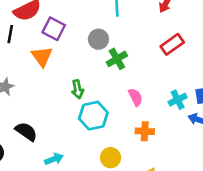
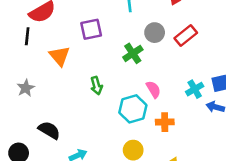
purple square: (54, 29) -> (91, 29), moved, turned -35
gray circle: (98, 39) -> (155, 33), moved
cyan hexagon: (93, 116) -> (133, 109), moved

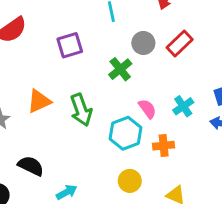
orange triangle: (60, 56) -> (39, 101), moved, turned 50
green arrow: (96, 86) -> (81, 110), size x1.5
cyan cross: (195, 89) -> (183, 106), moved

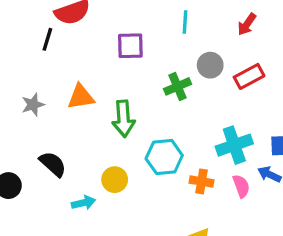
cyan cross: (183, 106) -> (234, 145), size x1.5
pink semicircle: (147, 109) -> (241, 186), moved
yellow circle: (130, 181) -> (115, 180), moved

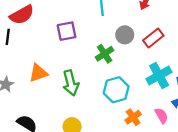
cyan cross: (234, 145) -> (159, 75), moved
cyan hexagon: (164, 157) -> (116, 90), moved
orange cross: (202, 181) -> (133, 117), turned -35

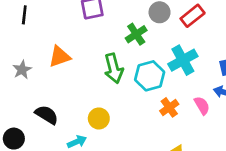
cyan cross: (159, 75) -> (183, 60), moved
green arrow: (71, 83) -> (114, 68), moved

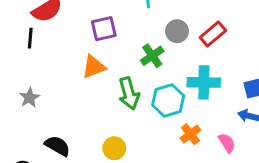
orange triangle: (60, 57) -> (94, 67), moved
cyan cross: (183, 60) -> (204, 82), turned 32
pink semicircle: (202, 106) -> (227, 143), moved

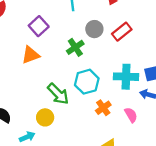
purple square: (104, 29) -> (39, 26), turned -30
cyan cross: (204, 82) -> (126, 77), moved
green arrow: (129, 93) -> (58, 94), moved, turned -30

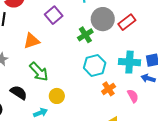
gray circle: (94, 29) -> (103, 19), size x1.5
orange triangle: (31, 55) -> (32, 41), moved
green arrow: (58, 94) -> (39, 72), moved

